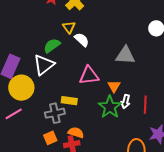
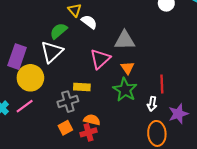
gray triangle: (125, 55) -> (125, 40), moved
pink triangle: (89, 76) -> (100, 59), turned -30
white arrow: (125, 102) -> (152, 104), moved

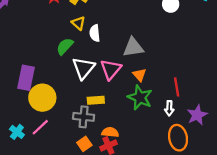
white semicircle: (89, 22) -> (95, 33), turned -126
white triangle: (52, 52) -> (83, 68), moved
gray cross: (68, 102) -> (84, 117), turned 30

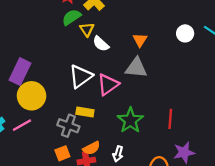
white semicircle: (95, 33) -> (101, 44), turned -56
green semicircle: (65, 46) -> (71, 17), moved
orange triangle: (140, 75) -> (140, 40), moved
white arrow: (169, 108) -> (118, 154), moved
orange semicircle: (110, 132) -> (91, 148), turned 133

